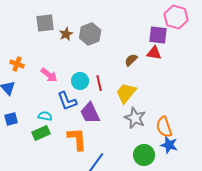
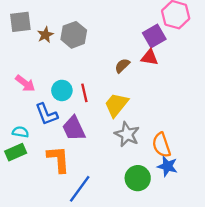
purple square: (158, 35) -> (154, 36), turned -36

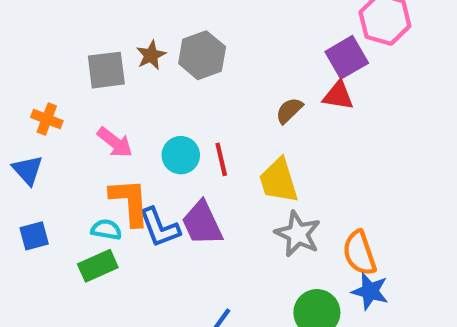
gray square: (20, 22) -> (106, 70), moved
yellow trapezoid: (116, 105) -> (279, 181), turned -56
blue L-shape: (46, 114) -> (160, 227), moved
orange L-shape: (58, 159) -> (130, 202), moved

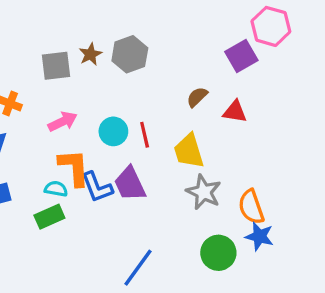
red triangle: (338, 96) -> (235, 112), moved
pink arrow: (115, 142) -> (63, 122), turned -64

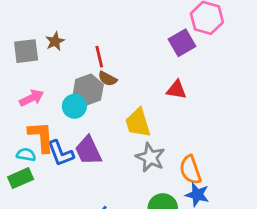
gray hexagon: (130, 54) -> (88, 90), moved
brown semicircle: (197, 97) -> (108, 79), moved, turned -108
red line: (145, 135) -> (99, 57), moved

